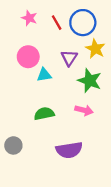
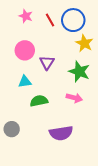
purple triangle: (69, 58) -> (47, 62), moved
cyan triangle: (44, 75) -> (25, 82), moved

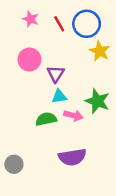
green star: (79, 72) -> (97, 101), moved
cyan triangle: (25, 82) -> (59, 96), moved
pink arrow: (74, 98) -> (73, 115), moved
gray circle: (12, 129) -> (14, 164), moved

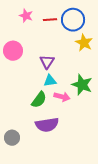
red line: (59, 24) -> (50, 20), turned -64
pink circle: (29, 60) -> (13, 51), moved
green semicircle: (46, 119) -> (39, 100), turned 138
purple semicircle: (72, 157) -> (47, 125), moved

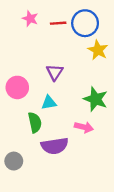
pink circle: (13, 51) -> (17, 87), moved
cyan triangle: (50, 81) -> (49, 103), moved
pink arrow: (62, 97) -> (84, 127), moved
green semicircle: (39, 100) -> (35, 122), moved, turned -48

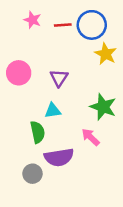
pink circle: (17, 87) -> (19, 73), moved
pink arrow: (84, 127) -> (90, 137), turned -150
gray circle: (14, 161) -> (33, 174), moved

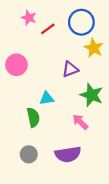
red line: (63, 25) -> (48, 29), moved, turned -32
purple triangle: (59, 78) -> (70, 69), moved, turned 36
purple semicircle: (59, 157) -> (68, 154), moved

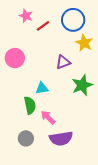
green star: (91, 95) -> (82, 85), turned 30
pink arrow: (80, 122) -> (48, 117), moved

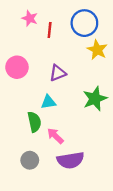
red line: (43, 26) -> (50, 30), turned -48
purple triangle: (63, 62) -> (58, 73), moved

